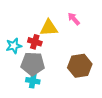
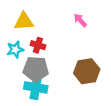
yellow triangle: (49, 28) -> (24, 21), moved
cyan cross: (33, 81) -> (36, 87), size x1.5

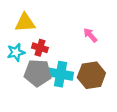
pink arrow: (80, 20) -> (90, 35), moved
cyan cross: (36, 87) -> (61, 74), moved

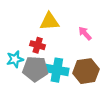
yellow triangle: (25, 23) -> (49, 22), moved
cyan star: (16, 52) -> (15, 59), moved

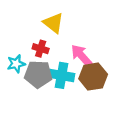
yellow triangle: (49, 22) -> (53, 23), turned 42
pink arrow: (85, 33) -> (81, 56), moved, size x1.5

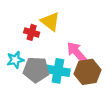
red cross: (41, 49) -> (32, 32), moved

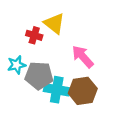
cyan cross: (58, 71) -> (57, 90), moved
brown hexagon: (87, 72) -> (83, 91), moved

